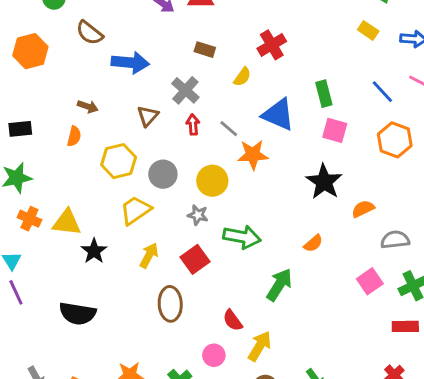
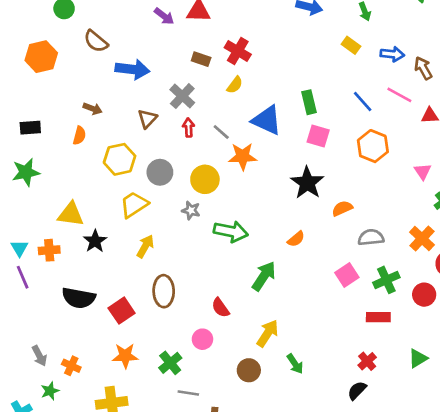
red cross: (272, 45) -> (238, 51), moved, turned -30
orange cross: (29, 219) -> (49, 250), moved, turned -30
red square: (195, 259) -> (122, 311), moved
yellow arrow: (260, 346) -> (268, 333), moved

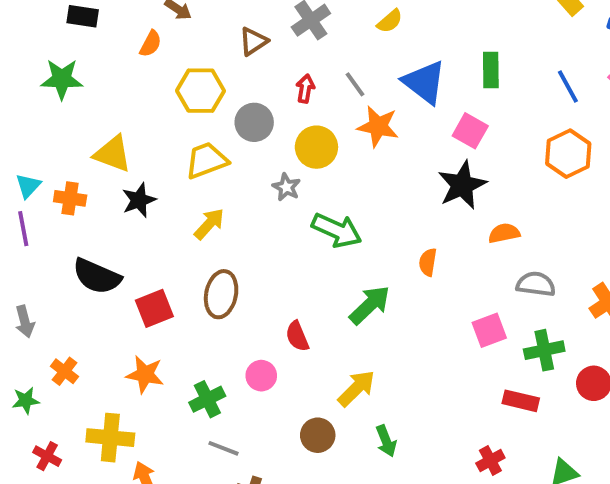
red arrow: (188, 128) -> (305, 89), moved
pink square: (318, 136) -> (470, 131), moved
orange semicircle: (296, 239) -> (428, 262), turned 126
gray arrow: (39, 356) -> (25, 321), moved

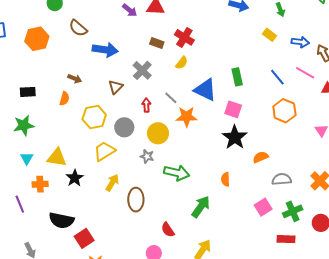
cyan triangle: (28, 186) -> (27, 158), moved
brown ellipse: (221, 294) -> (136, 200), moved
red square: (154, 308) -> (84, 238), moved

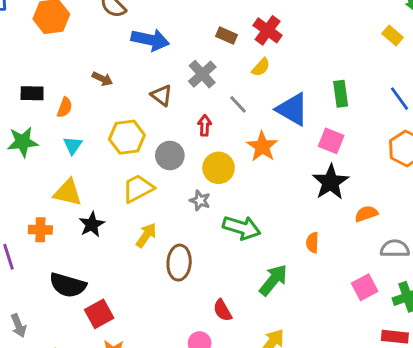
brown triangle: (116, 87) -> (161, 95), turned -42
gray line: (171, 98) -> (238, 104), moved
orange semicircle: (64, 99) -> (65, 107), moved
orange star: (187, 117) -> (262, 147), turned 30
cyan triangle: (27, 158) -> (73, 145), moved

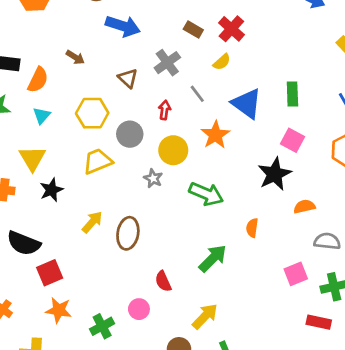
orange semicircle: (65, 107) -> (38, 80), size x1.4
pink square: (331, 141) -> (292, 140), moved
yellow triangle: (68, 193) -> (32, 158), turned 40
green arrow: (242, 228) -> (206, 194), moved
yellow arrow: (146, 235) -> (92, 222), moved

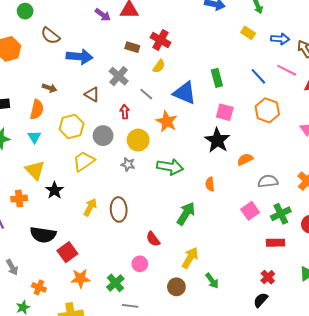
orange semicircle: (38, 80) -> (37, 109), moved

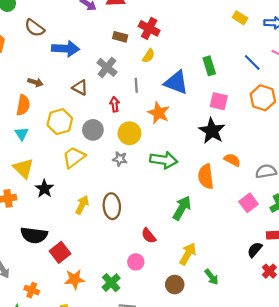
gray line: (146, 94) -> (136, 85), turned 48
orange semicircle: (245, 159) -> (232, 160), moved, turned 56
orange semicircle: (210, 184) -> (206, 177), size x1.6
black semicircle: (261, 300) -> (255, 250), moved

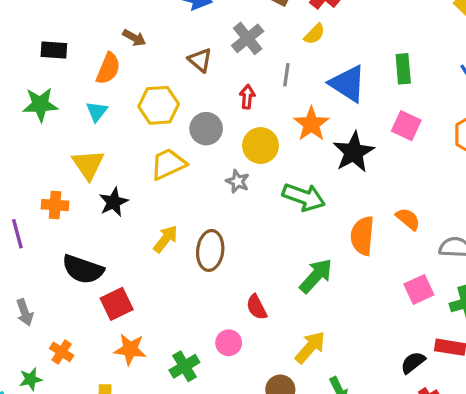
black star: (212, 131) -> (354, 152), moved

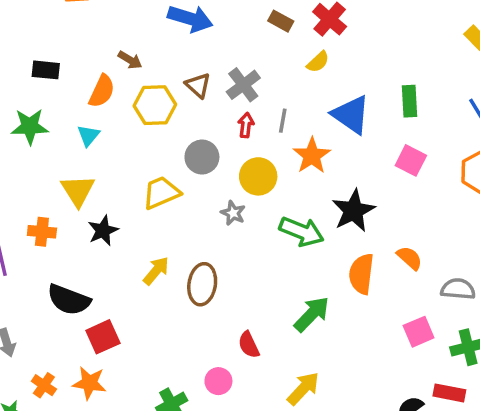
gray cross: (248, 38) -> (243, 85), moved
gray line: (286, 75) -> (283, 121), moved
yellow hexagon: (159, 105) -> (155, 105), moved
black star: (354, 152) -> (353, 211), moved
orange star: (130, 349) -> (89, 383), moved

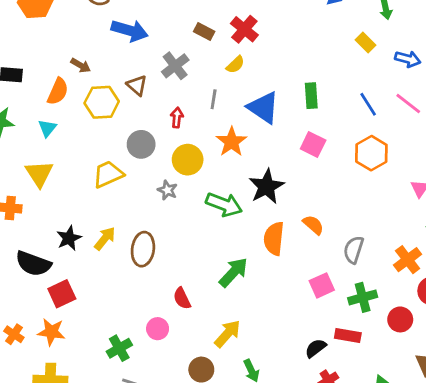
gray cross: (243, 85) -> (175, 66), moved
gray line: (283, 121) -> (214, 99), moved
black star: (103, 231) -> (69, 238), moved
gray semicircle: (458, 289) -> (354, 250), turned -76

